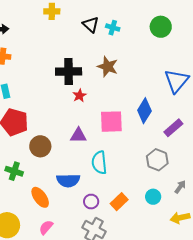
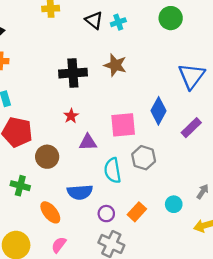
cyan cross: (113, 28) -> (118, 22), turned -32
red star: (79, 95) -> (71, 116), moved
gray hexagon: (157, 160) -> (144, 158), moved

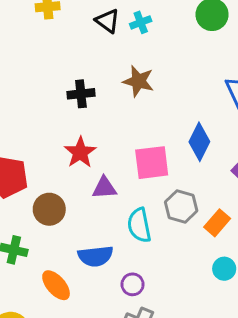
black cross: (73, 73) -> (81, 94), size x0.7
red star: (71, 116) -> (80, 152), size x1.5
orange rectangle: (137, 212) -> (217, 223), moved

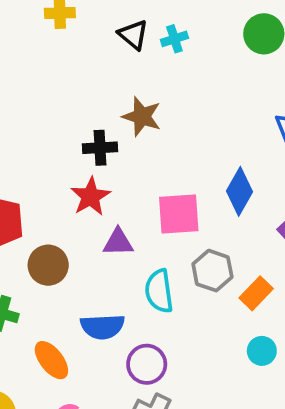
brown star: (138, 81) -> (142, 116), moved
black cross: (81, 94) -> (100, 148), moved
purple circle: (133, 284) -> (147, 364), size x1.4

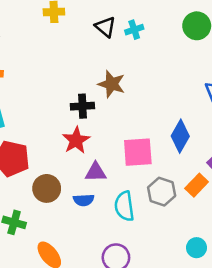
orange rectangle: (256, 293) -> (197, 185), moved
blue semicircle: (103, 327) -> (84, 200), moved, size x0.7

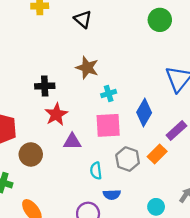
cyan cross: (134, 30) -> (109, 93), moved
black cross: (82, 106) -> (45, 86), moved
blue semicircle: (84, 200) -> (112, 195), moved
cyan semicircle: (124, 206) -> (96, 171), size x0.7

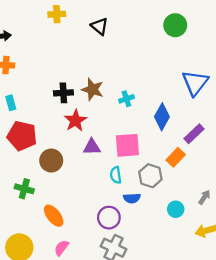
brown star: (87, 68) -> (93, 89), moved
pink square: (108, 125) -> (127, 145), moved
gray hexagon: (128, 159) -> (150, 176), moved

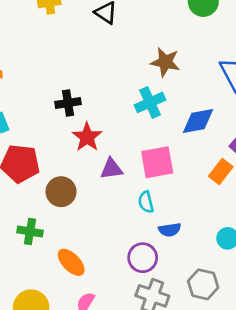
brown star: (93, 89) -> (165, 62), moved
cyan cross: (126, 99) -> (150, 102), size x1.5
blue diamond: (162, 117) -> (198, 121), turned 56
gray hexagon: (150, 176) -> (203, 284), moved

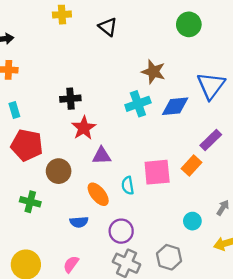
blue diamond: (198, 121) -> (175, 106), moved
pink square: (157, 162) -> (157, 172), moved
blue semicircle: (170, 230) -> (79, 222), moved
orange ellipse: (71, 262) -> (98, 194), moved

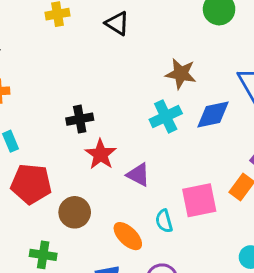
purple triangle: (102, 156) -> (138, 175), moved, turned 36

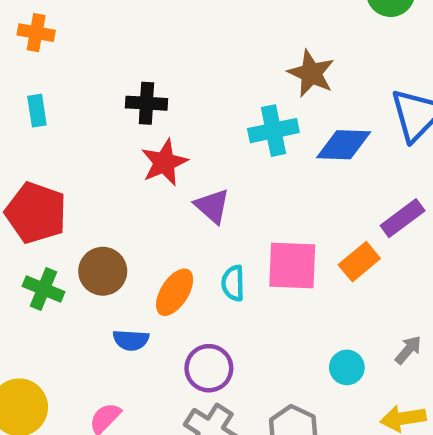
red pentagon: (31, 184) -> (36, 213), moved
brown circle: (75, 212) -> (103, 271), moved
orange ellipse: (128, 236) -> (175, 292), turned 64

